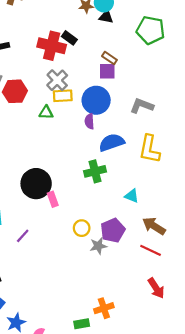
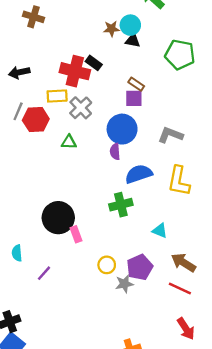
yellow rectangle: (63, 96) -> (57, 96), moved

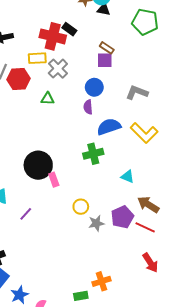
blue circle: (122, 129) -> (94, 87), size x0.7
yellow L-shape: (179, 181) -> (144, 133), turned -56
purple pentagon: (140, 267) -> (122, 217), moved

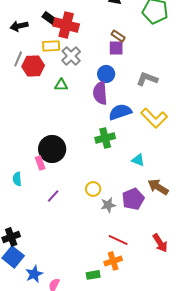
black rectangle: (69, 29) -> (49, 18), moved
purple semicircle: (88, 107) -> (100, 93), size x1.6
pink rectangle: (54, 180) -> (40, 163), moved
purple line: (26, 214) -> (53, 196), moved
red line: (145, 227) -> (118, 240), moved

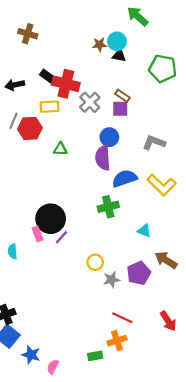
gray cross: (71, 56) -> (90, 102), moved
purple line: (53, 196) -> (61, 237), moved
blue star: (34, 274) -> (31, 355), turned -30

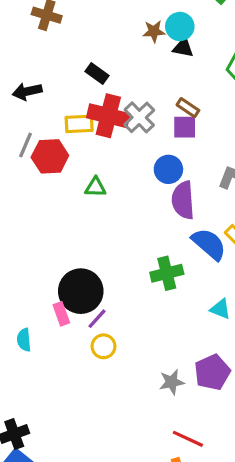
black rectangle: (47, 76) -> (97, 74), moved
red cross: (66, 84) -> (108, 116), moved
purple semicircle: (103, 158) -> (183, 200), moved
blue semicircle: (125, 178) -> (209, 244), moved, turned 60
yellow circle: (95, 262) -> (103, 346), moved

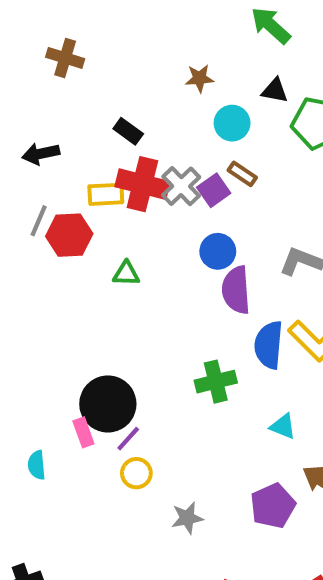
cyan circle: (180, 26) -> (232, 123), moved
black triangle: (183, 48) -> (275, 91), moved
purple square: (185, 127) -> (214, 190), moved, turned -35
blue semicircle: (209, 244) -> (269, 345), turned -126
gray star: (172, 382) -> (187, 518), moved

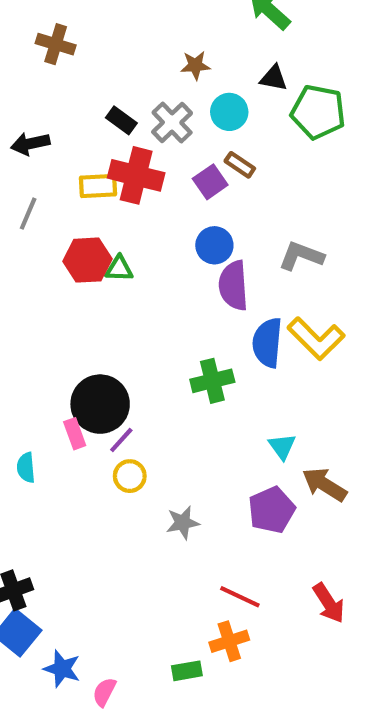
gray cross: (181, 186) -> (172, 123), moved
red hexagon: (69, 235) -> (87, 260), moved
cyan triangle: (283, 426) -> (282, 446), moved, turned 32

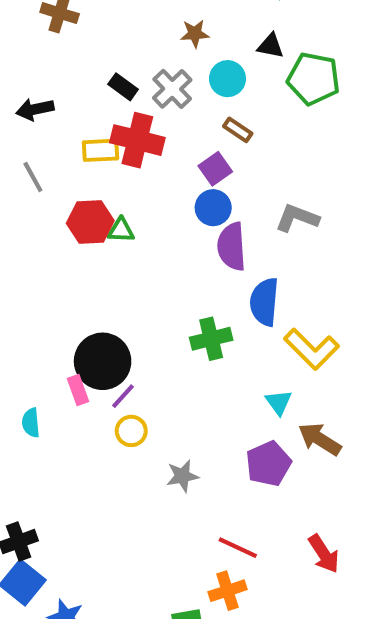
purple square: (210, 182) -> (215, 169), moved
gray line: (28, 214) -> (33, 177), turned -52
yellow L-shape: (316, 338) -> (311, 349), moved

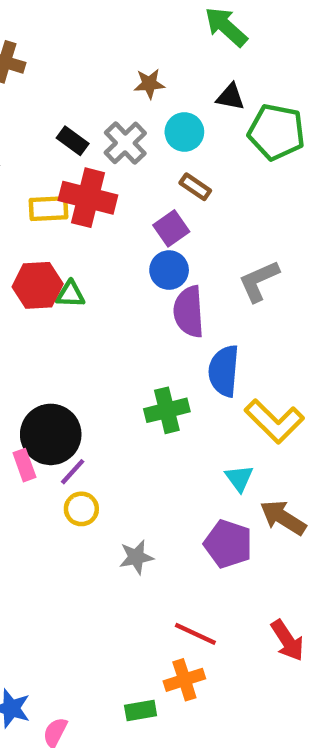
gray L-shape: (297, 218) -> (259, 281), turned -45
purple pentagon: (268, 464) -> (228, 544), turned -30

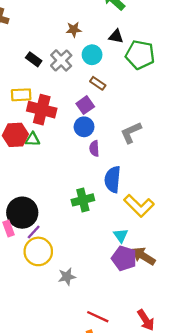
red cross: (88, 198) -> (42, 110), moved
purple semicircle: (189, 312) -> (94, 149), size x0.6
yellow circle: (81, 509) -> (38, 251), size x1.6
purple pentagon: (228, 544) -> (124, 258), moved

